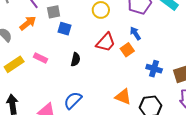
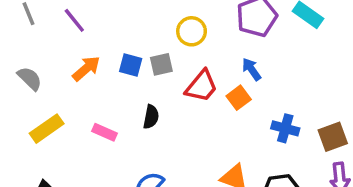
gray square: (54, 12) -> (161, 64), moved
orange arrow: (28, 23) -> (86, 69), moved
pink rectangle: (41, 58) -> (104, 132), moved

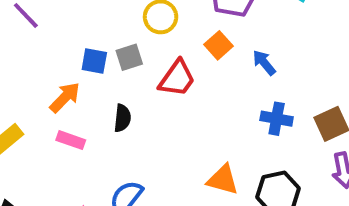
orange arrow: (86, 69) -> (65, 97), moved
blue arrow: (252, 69) -> (264, 63), moved
orange square: (239, 98) -> (218, 45), moved

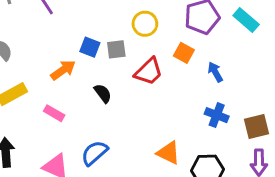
orange square: (218, 45) -> (184, 53), turned -30
black semicircle: (122, 118) -> (103, 93), turned -54
pink rectangle: (71, 140) -> (54, 113), moved

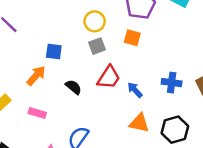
gray square: (116, 49) -> (97, 46), moved
red trapezoid: (149, 72) -> (109, 77), moved
blue arrow: (215, 72) -> (135, 90), moved

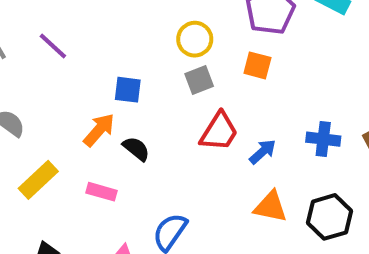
black semicircle: (73, 87) -> (136, 149), moved
blue arrow: (135, 90) -> (263, 152), turned 91

